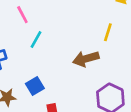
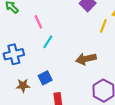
yellow line: (108, 32) -> (103, 26), moved

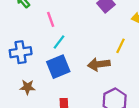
yellow line: (103, 26) -> (121, 46), moved
blue square: (45, 78) -> (58, 67), moved, size x1.5

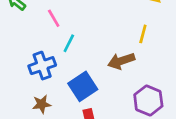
blue cross: (21, 52) -> (42, 66), moved
blue square: (58, 67) -> (83, 86), moved

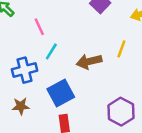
brown arrow: (121, 61) -> (89, 61), moved

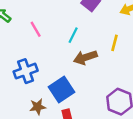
cyan line: (51, 51) -> (73, 35), moved
brown star: (21, 106) -> (38, 107), moved

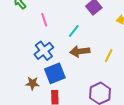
yellow line: (114, 43) -> (109, 56), moved
blue cross: (26, 71) -> (44, 51), moved, turned -30

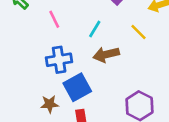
blue cross: (44, 51) -> (59, 60), turned 36
yellow line: (109, 56) -> (139, 32), moved, turned -64

